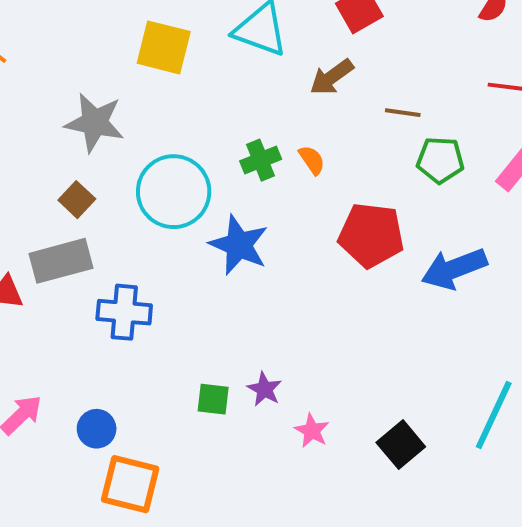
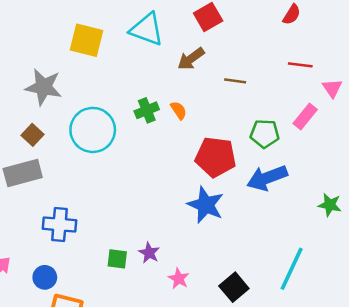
green pentagon: (440, 160) -> (265, 134), moved
blue star: (239, 245) -> (206, 205), moved
blue cross: (124, 312) -> (60, 225), moved

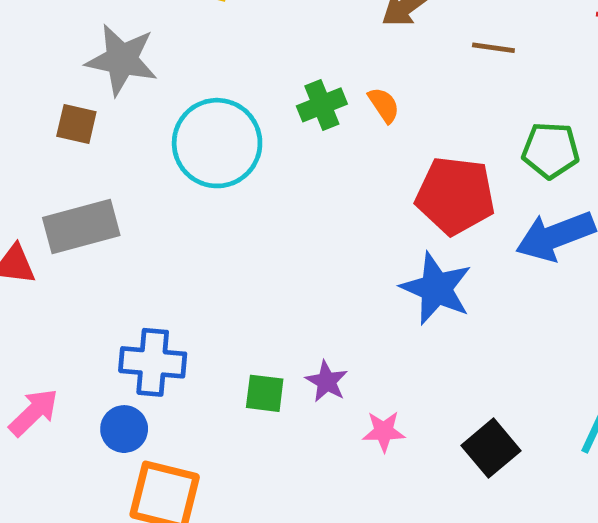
brown square: (32, 135) -> (76, 124), moved, turned -30
blue cross: (60, 225) -> (153, 362), moved
pink star: (179, 279) -> (384, 431), turned -30

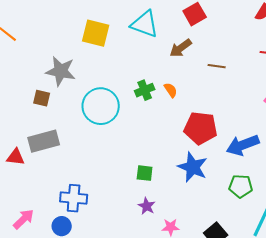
green pentagon: (551, 150) -> (241, 186), moved
green square: (265, 393) -> (145, 173), moved

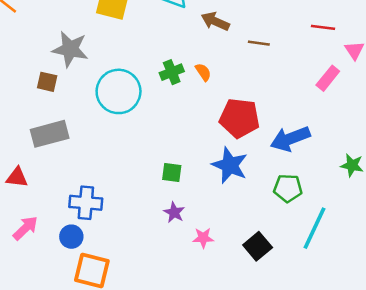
brown arrow: (181, 48) -> (215, 21), turned 60
red triangle: (16, 157) -> (17, 177), moved

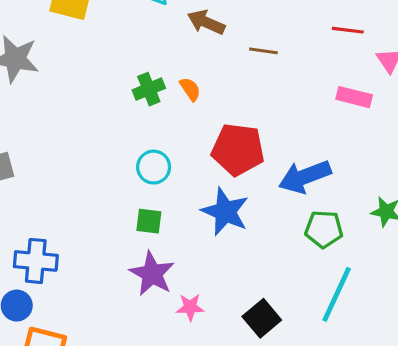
pink rectangle: (328, 78) -> (354, 97), turned 65
cyan circle: (119, 91) -> (154, 167), moved, size x0.6
green pentagon: (288, 188) -> (324, 229), moved
purple star: (174, 212) -> (152, 274), size x1.6

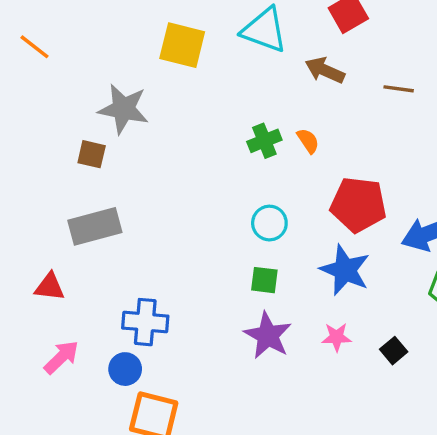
brown line: (263, 51) -> (399, 89), moved
pink star: (190, 307) -> (337, 337), moved
black square: (262, 318) -> (394, 351), moved, size x0.7

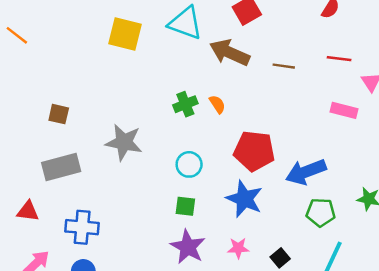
brown arrow: (325, 70) -> (230, 53), size x1.4
gray star: (123, 109) -> (124, 142), moved
blue cross: (145, 322) -> (82, 227), moved

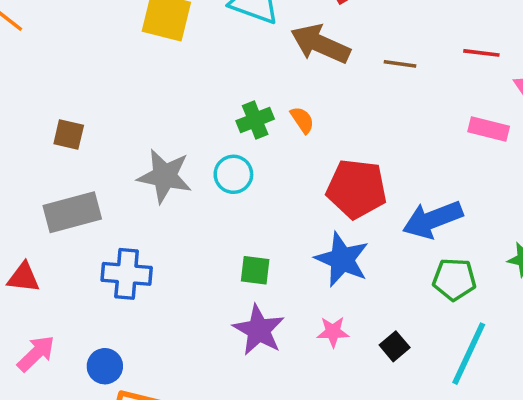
cyan circle: (189, 164) -> (233, 174), moved
blue cross: (82, 227) -> (127, 274), moved

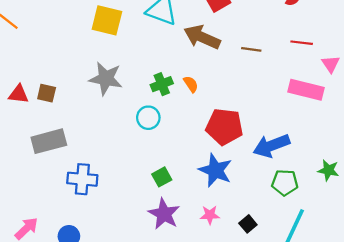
pink rectangle: (489, 129) -> (306, 90), size x1.4
gray star: (165, 176) -> (106, 79), moved
green square: (255, 270) -> (162, 177), turned -36
red triangle: (23, 277) -> (19, 94), moved

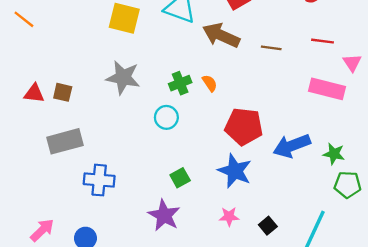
green star: (328, 170) -> (334, 154), moved
green pentagon: (285, 183) -> (348, 185), moved
purple star: (164, 214) -> (164, 215), moved

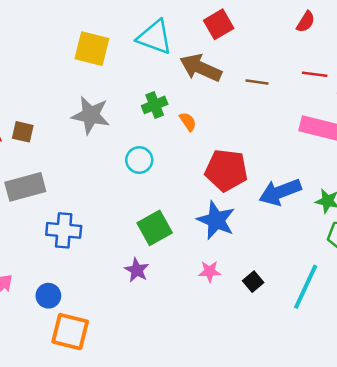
green cross: (180, 83) -> (155, 105), moved
green square: (180, 178) -> (155, 228), size x1.5
purple star: (164, 215) -> (137, 270), size x0.7

